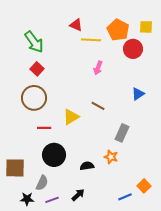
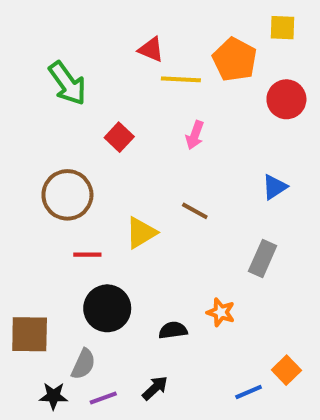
yellow square: (146, 27) -> (282, 28), moved
red circle: (133, 49) -> (286, 99), moved
red square: (37, 69) -> (119, 137), moved
gray rectangle: (122, 133) -> (263, 259), moved

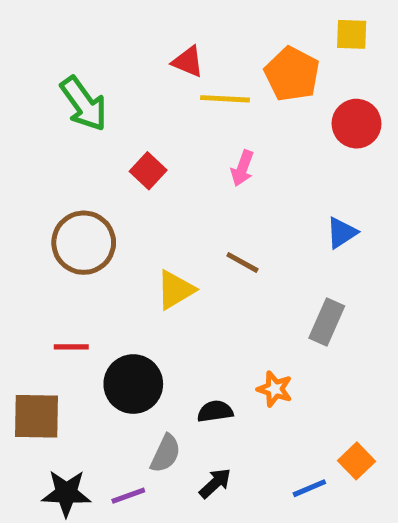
red line: (87, 255) -> (71, 347), moved
gray semicircle: (83, 364) -> (166, 453), moved
black arrow: (155, 388) -> (215, 483), moved
black star: (53, 396) -> (66, 493), size x1.4

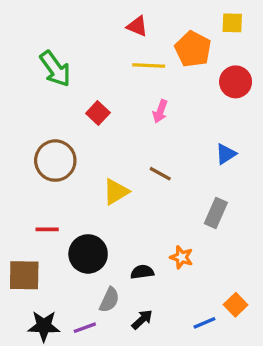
red triangle: (188, 62) -> (137, 26), moved

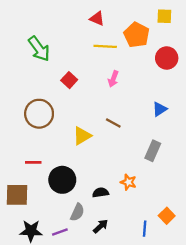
blue line: (204, 323) -> (145, 229), turned -63

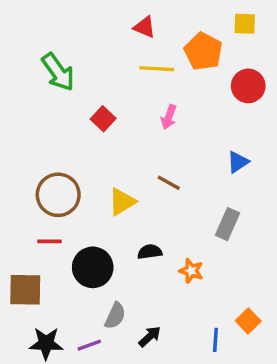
brown circle: (39, 114) -> (58, 195), moved
black semicircle: (101, 193) -> (150, 252), moved

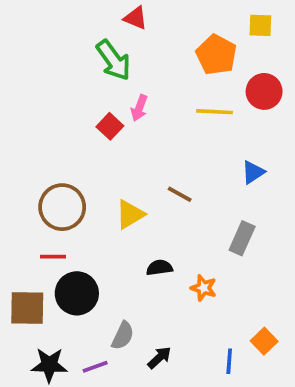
red triangle: (145, 27) -> (136, 18), moved
yellow line: (157, 69) -> (215, 112), moved
green arrow: (58, 72) -> (114, 60), moved
pink arrow: (169, 117) -> (139, 108), moved
black circle: (93, 267) -> (77, 293), moved

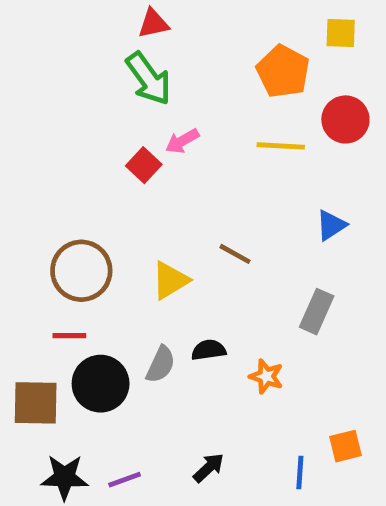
red triangle: (136, 18) -> (153, 23), moved, turned -35
pink arrow: (139, 108) -> (182, 141), turned 40
gray semicircle: (123, 336) -> (161, 364), moved
orange square: (264, 341) -> (345, 446), turned 30

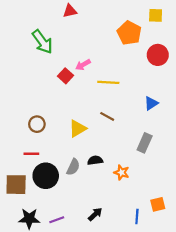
green arrow: (149, 79) -> (42, 42), moved
yellow line: (281, 146) -> (108, 82), moved
brown circle: (81, 271) -> (37, 124), size x0.6

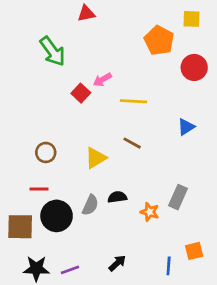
gray rectangle: (145, 143) -> (178, 197), moved

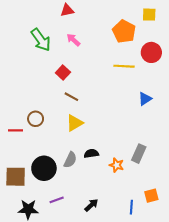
pink arrow: (102, 80) -> (73, 40), moved, turned 72
yellow line: (133, 101) -> (124, 66), moved
brown line: (132, 143) -> (71, 97), moved
red line: (39, 189) -> (16, 130), moved
purple line: (70, 270) -> (57, 200), moved

